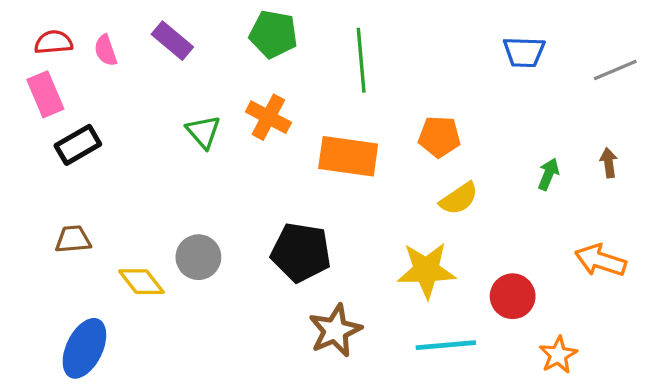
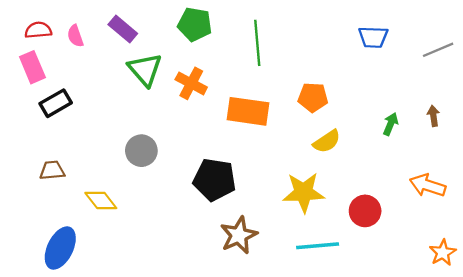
green triangle: (203, 132) -> (145, 70), moved, size x1.4
gray circle: (198, 257) -> (141, 151), moved
orange star: (558, 355) -> (443, 253), moved

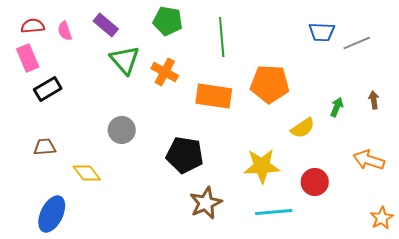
gray line: (438, 50) -> (357, 43), moved
orange pentagon: (313, 97) -> (270, 84), size x1.5
yellow semicircle: (327, 141) -> (303, 128), moved

